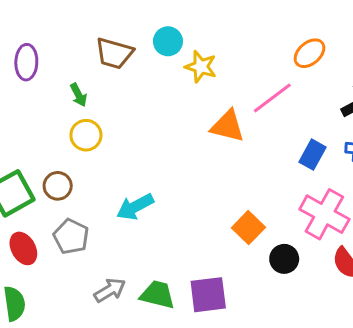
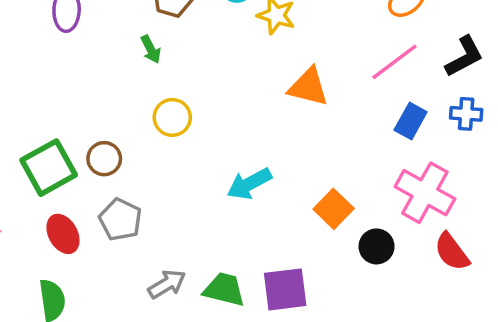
green arrow: (79, 95) -> (151, 49), moved
pink line: (272, 98) -> (394, 62), moved
yellow circle: (86, 135) -> (172, 117), moved
cyan arrow: (135, 207) -> (249, 184), moved

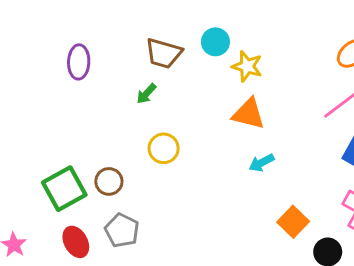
green arrow: (151, 49) -> (146, 94), turned 70
orange triangle: (308, 87) -> (249, 114), moved
cyan arrow: (249, 184) -> (261, 163), moved, size x0.7

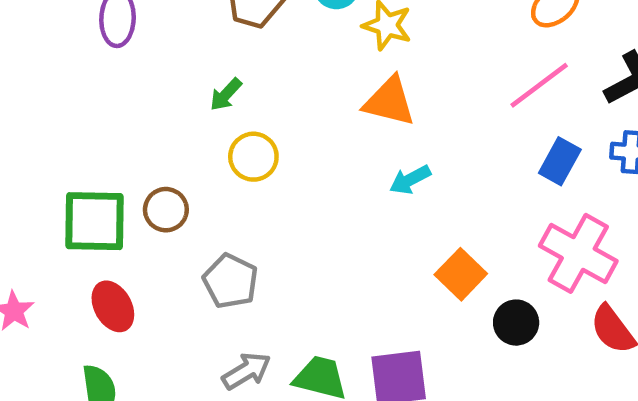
green arrow: (146, 94) -> (226, 94), moved
green square: (64, 189) -> (94, 221), turned 30
gray pentagon: (122, 230) -> (230, 281), moved

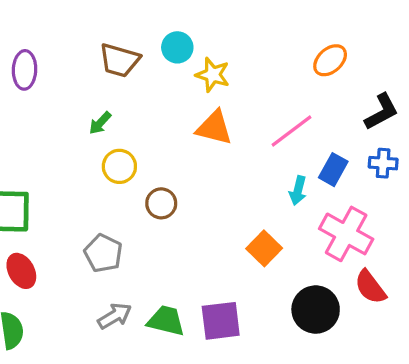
pink line: (539, 85) -> (291, 131), moved
cyan arrow: (410, 180) -> (298, 191), moved, turned -48
brown circle: (166, 210) -> (161, 203), moved
black circle: (516, 323) -> (316, 310), moved, size x1.5

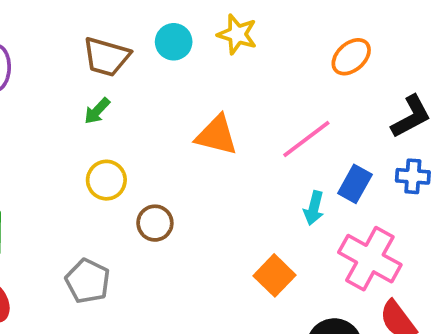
yellow star: (213, 75) -> (237, 34), moved
green arrow: (100, 123) -> (97, 111), moved

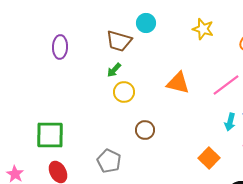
yellow star: (237, 34) -> (203, 29), moved
cyan circle: (174, 42) -> (146, 23), moved
yellow circle: (106, 180) -> (124, 92), moved

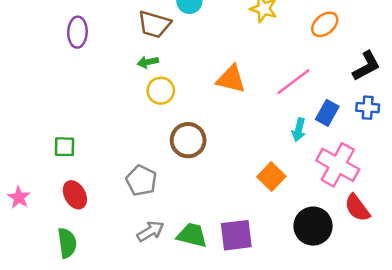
green arrow: (114, 70) -> (148, 62), turned 35
brown circle: (145, 130) -> (188, 140), size x1.4
green square: (50, 135) -> (64, 147), size x0.6

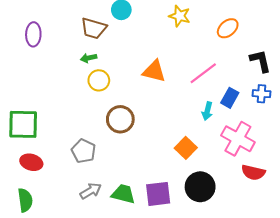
black L-shape: (366, 66) -> (260, 61), turned -75
green square: (64, 147) -> (23, 124), size x1.8
red ellipse: (75, 195) -> (31, 162), turned -45
red semicircle: (357, 208) -> (253, 172), turned -40
black circle: (313, 226) -> (200, 187), moved

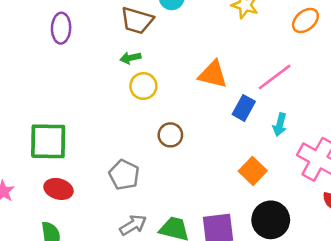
blue rectangle: (230, 98) -> (244, 108), moved
brown circle: (120, 119) -> (170, 135), size x0.7

